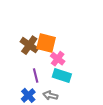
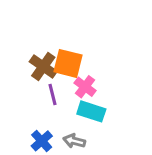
purple line: (36, 76) -> (53, 94), moved

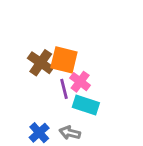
purple line: (53, 94) -> (64, 89), moved

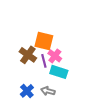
brown cross: (41, 63) -> (28, 55), moved

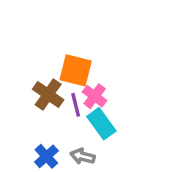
cyan rectangle: (59, 72) -> (101, 124), turned 36

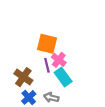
brown cross: (48, 94) -> (23, 77), moved

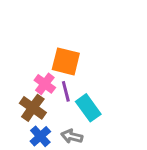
pink cross: (59, 60) -> (45, 84), moved

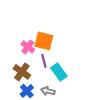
pink cross: (45, 84) -> (28, 47), moved

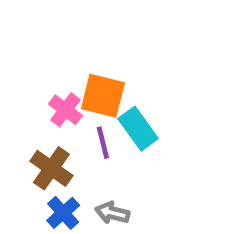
cyan rectangle: (59, 72) -> (138, 129), moved

